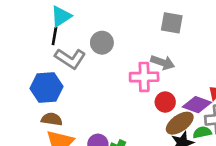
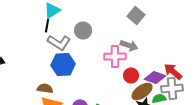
gray square: (172, 23) -> (136, 15), turned 30
blue hexagon: (46, 88) -> (63, 64), moved

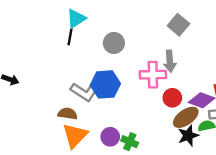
gray L-shape: (59, 42) -> (85, 92), moved
gray arrow: (129, 45) -> (170, 61), turned 66
blue hexagon: (63, 64) -> (105, 84), moved

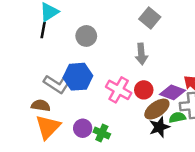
pink cross: (153, 75) -> (119, 90), moved, turned 30

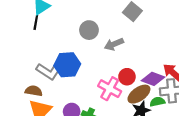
gray circle: (86, 36) -> (89, 30), moved
gray arrow: (141, 54) -> (114, 44), moved, turned 72
pink cross: (119, 90) -> (110, 89), moved

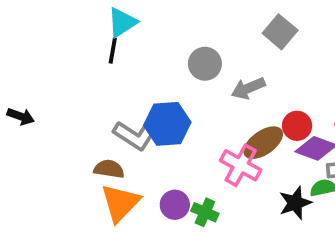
red circle: (127, 77) -> (297, 126), moved
brown ellipse: (139, 94) -> (263, 143), moved

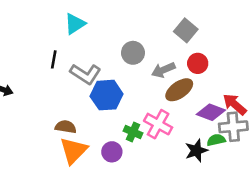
black line: (113, 51) -> (54, 59), moved
red circle: (297, 126) -> (198, 63), moved
gray L-shape: (135, 135) -> (85, 74), moved
brown ellipse: (263, 143) -> (179, 90), moved
green cross: (205, 212) -> (133, 132), moved

